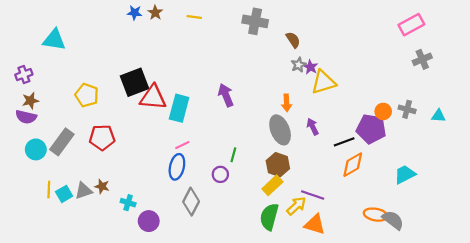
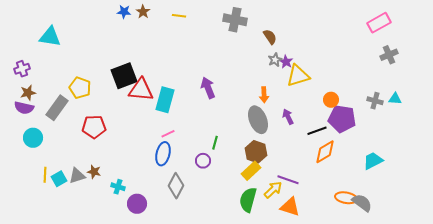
orange circle: (383, 111) -> (331, 100), moved
cyan triangle: (439, 116) -> (395, 99), moved
gray rectangle: (62, 142) -> (57, 108), moved

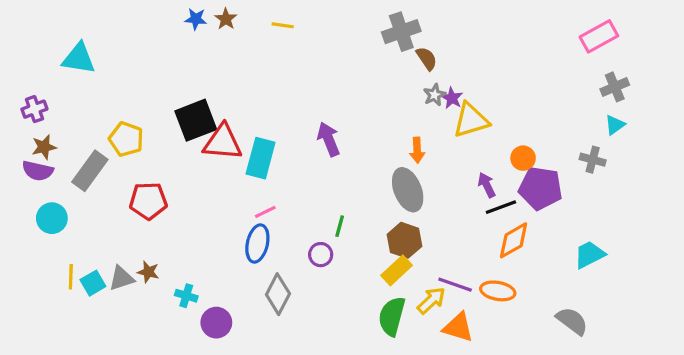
gray cross: (235, 20) -> (401, 32), moved, turned -30
cyan triangle: (395, 99) -> (615, 125), moved, turned -40
purple arrow: (288, 117) -> (487, 185), moved
orange ellipse: (346, 198) -> (498, 291), moved

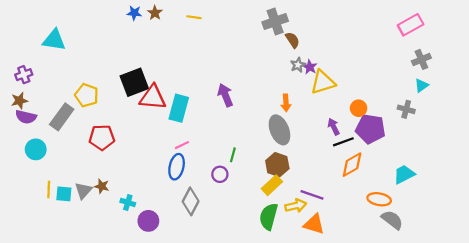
brown star: (44, 147) -> (19, 101), moved
gray triangle: (121, 278) -> (83, 191), turned -30
cyan square: (93, 283) -> (64, 194), turned 35
orange ellipse: (498, 291) -> (379, 199), moved
yellow arrow: (431, 300) -> (296, 206), turned 30

